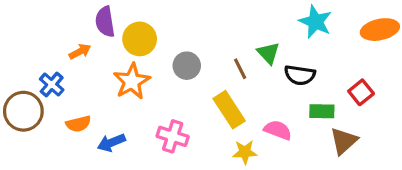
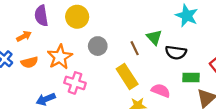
yellow circle: (140, 39) -> (77, 17), moved
orange semicircle: (78, 124) -> (29, 62), moved
pink cross: (173, 136) -> (75, 83), moved

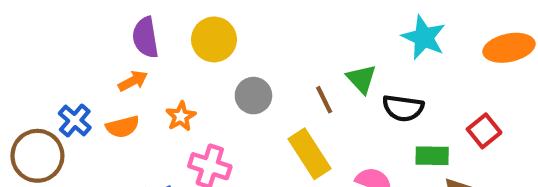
orange arrow: (24, 36) -> (133, 81), moved
orange star: (60, 57) -> (181, 116), size x0.6

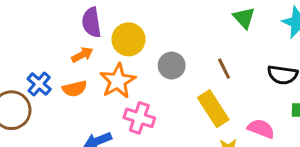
yellow circle: (214, 39) -> (128, 39), moved
green triangle: (361, 79) -> (244, 18), moved
orange star: (181, 116) -> (118, 81), size x1.6

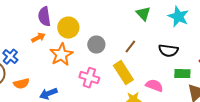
brown line: (224, 69) -> (130, 47), turned 64
orange semicircle: (75, 89) -> (21, 84), moved
pink cross: (139, 118) -> (89, 78), moved

